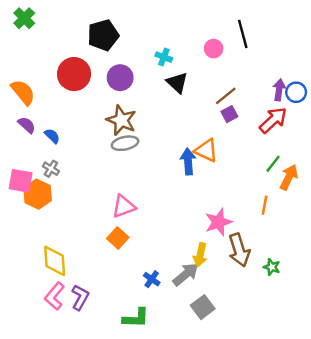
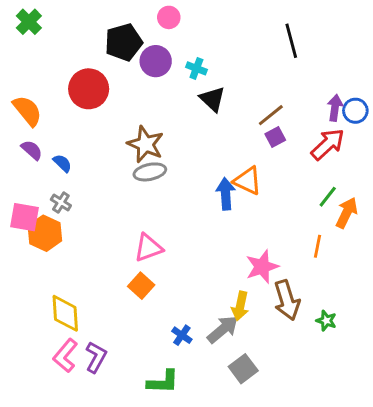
pink circle: (214, 49) -> (169, 17), moved
purple circle: (120, 78) -> (156, 61), moved

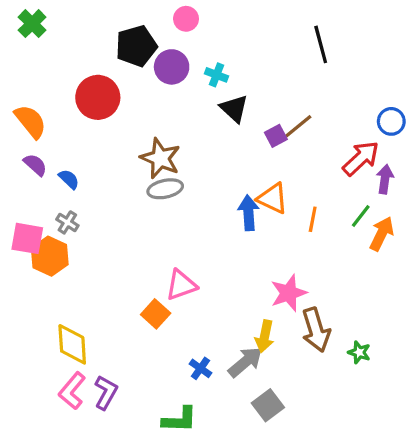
purple arrow: (335, 108) -> (385, 179), moved
purple square: (275, 137) -> (276, 136), moved
orange line: (317, 246) -> (313, 219), moved
pink triangle: (148, 248) -> (181, 285), moved

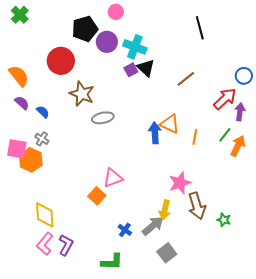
cyan cross: (216, 75) -> (135, 47), size x1.6
purple square: (276, 136) -> (131, 70), moved
brown star: (160, 158) -> (82, 94), moved

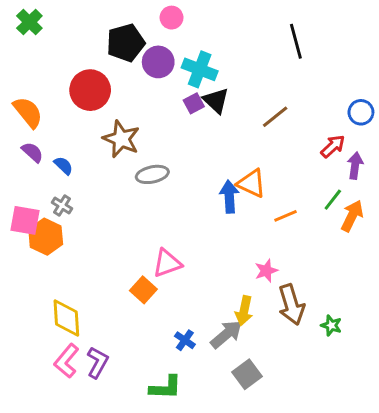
red arrow: (225, 99) -> (333, 146), size x0.7
orange line: (195, 137) -> (285, 216), moved, turned 56
pink star: (180, 183) -> (266, 271), size x0.7

